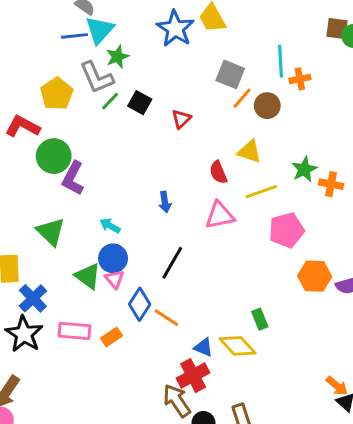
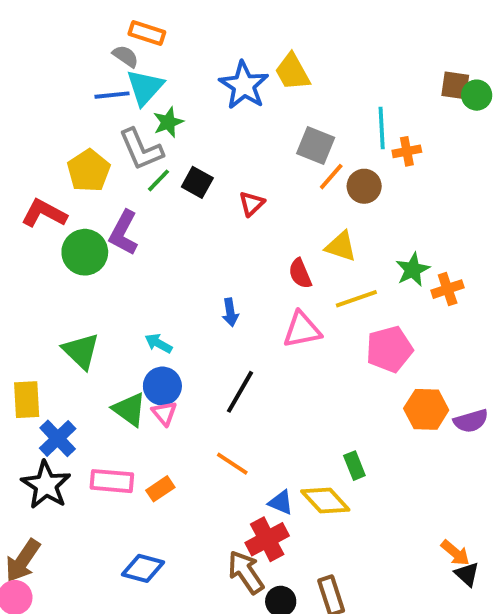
purple L-shape: (73, 178) -> (124, 233), moved
orange cross: (331, 184) -> (448, 289), turned -30
blue diamond: (140, 304) -> (143, 568), moved, turned 72

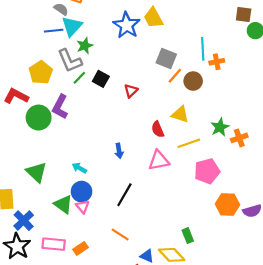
brown square: (455, 85) -> (244, 15), moved

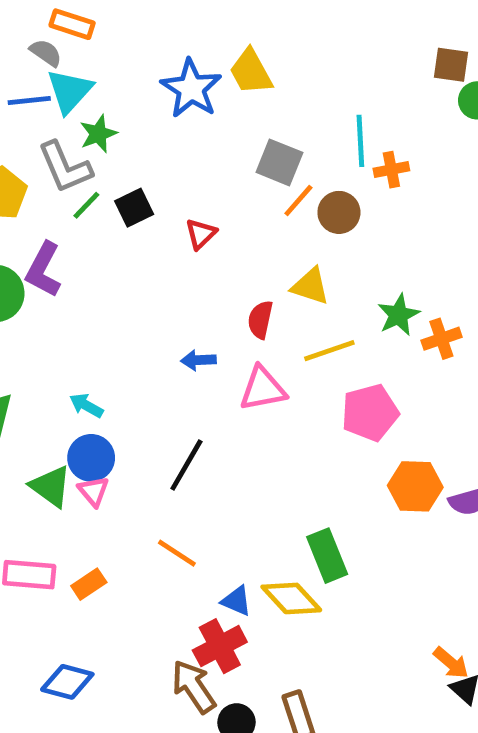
black square: (101, 79) -> (134, 208), turned 35
red semicircle: (158, 129) -> (260, 320), turned 35
blue arrow: (119, 151) -> (198, 360), moved, turned 96
green rectangle: (188, 236) -> (327, 556), size x1.5

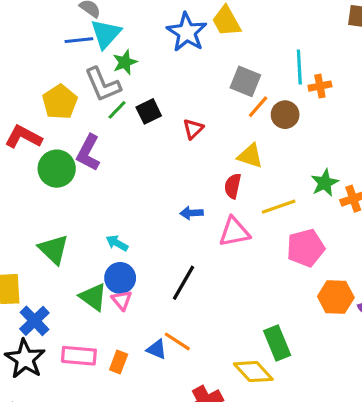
yellow triangle: (310, 286) -> (250, 156), moved
orange rectangle: (89, 584) -> (119, 362), turned -35
blue triangle: (236, 601) -> (157, 349), moved

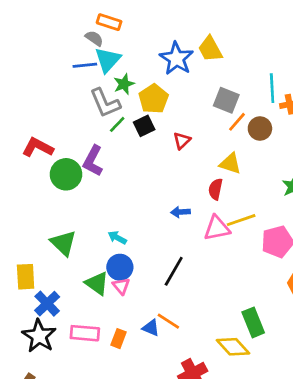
yellow pentagon: (60, 102) -> (154, 99), moved
yellow line: (279, 207) -> (241, 220), moved

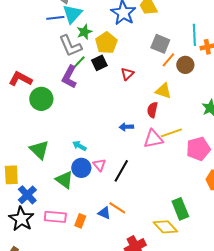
purple L-shape: (93, 161) -> (69, 77), moved
pink triangle: (121, 286) -> (99, 165), moved

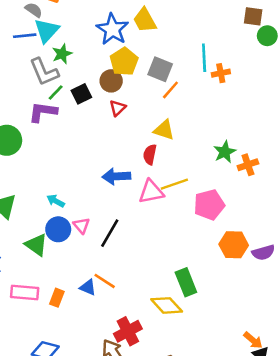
yellow pentagon: (106, 43) -> (124, 62), moved
brown circle: (185, 65) -> (111, 81), moved
purple L-shape: (69, 77) -> (43, 112), turned 70
blue arrow: (126, 127) -> (116, 176), size x1.5

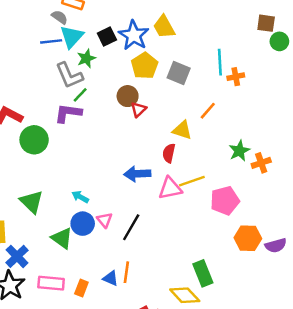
brown circle: (111, 81) -> (128, 96), moved
orange line: (170, 90) -> (208, 111), moved
black square: (81, 94) -> (107, 37), moved
orange line: (105, 281) -> (126, 272), turned 65

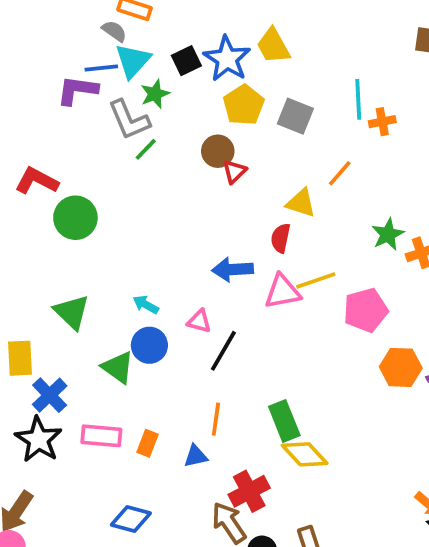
purple L-shape: (68, 113) -> (77, 90), moved
pink triangle: (104, 220) -> (199, 321), moved, turned -35
green rectangle: (203, 273) -> (284, 421), moved
blue triangle: (111, 278) -> (196, 456), moved, turned -35

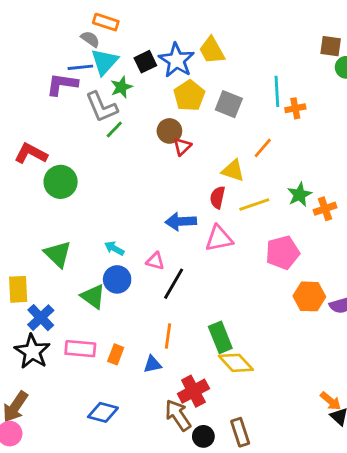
yellow line: (316, 281) -> (254, 204), moved

